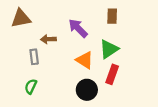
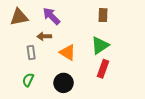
purple arrow: (78, 28) -> (51, 16), moved
orange triangle: (85, 60) -> (68, 53), moved
black circle: (87, 90) -> (64, 83), moved

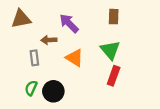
purple arrow: (51, 16) -> (69, 23), moved
green triangle: (100, 45) -> (110, 50), turned -36
black circle: (64, 83) -> (53, 91), moved

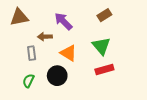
brown rectangle: (114, 17) -> (104, 15), turned 56
red rectangle: (114, 76) -> (104, 70), turned 54
black circle: (53, 91) -> (57, 76), moved

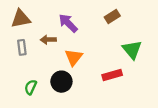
green triangle: (101, 46) -> (132, 50), moved
gray rectangle: (32, 53) -> (22, 47), moved
orange triangle: (68, 53) -> (74, 57), turned 36

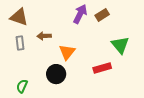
brown triangle: (21, 19) -> (19, 17), turned 30
purple arrow: (68, 23) -> (80, 14), moved, turned 72
green semicircle: (31, 87) -> (22, 86), moved

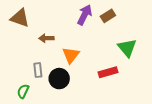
gray rectangle: (20, 43) -> (38, 70), moved

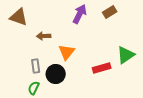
brown rectangle: (108, 16) -> (110, 12), moved
green triangle: (127, 48) -> (126, 55), moved, turned 36
green semicircle: (23, 91) -> (34, 88), moved

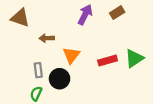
red rectangle: (102, 68) -> (108, 61), moved

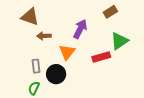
purple arrow: (85, 15) -> (80, 29), moved
brown triangle: (20, 18) -> (30, 17), moved
green triangle: (134, 58) -> (119, 41), moved

